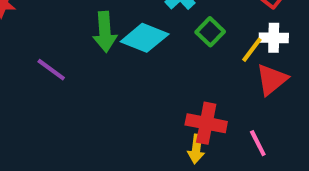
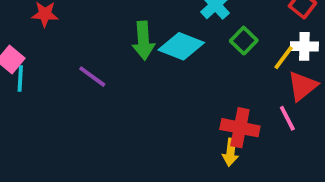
pink line: (258, 143) -> (287, 118), moved

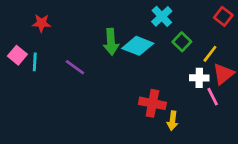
white cross: (304, 46) -> (199, 78), moved
cyan line: (20, 78) -> (35, 62), moved
red cross: (240, 128) -> (152, 103), moved

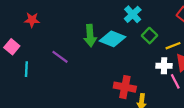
yellow line: (210, 54) -> (173, 46), turned 32
cyan line: (35, 62) -> (26, 69), moved

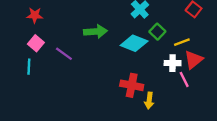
green arrow: (90, 36) -> (95, 32), turned -90
cyan diamond: (113, 39) -> (134, 43), moved
pink square: (12, 47) -> (36, 43), moved

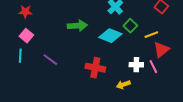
purple line: (64, 54) -> (50, 60), moved
white cross: (173, 63) -> (136, 65), moved
red cross: (132, 85) -> (95, 68), moved
yellow arrow: (149, 100) -> (123, 85), turned 64

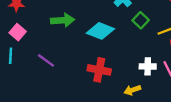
green arrow: (77, 26) -> (63, 20), moved
cyan diamond: (110, 36) -> (100, 31), moved

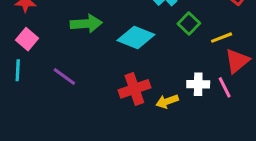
red cross: (99, 70) -> (134, 89), turned -30
yellow arrow: (132, 90) -> (167, 101), moved

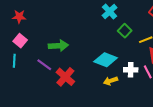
green arrow: (86, 24) -> (58, 46), moved
cyan diamond: (136, 38) -> (106, 60), moved
red cross: (134, 89) -> (65, 77), moved, turned -30

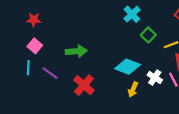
purple line: (44, 65) -> (50, 73), moved
white cross: (131, 70) -> (155, 77), turned 32
yellow arrow: (111, 81) -> (133, 89), turned -48

